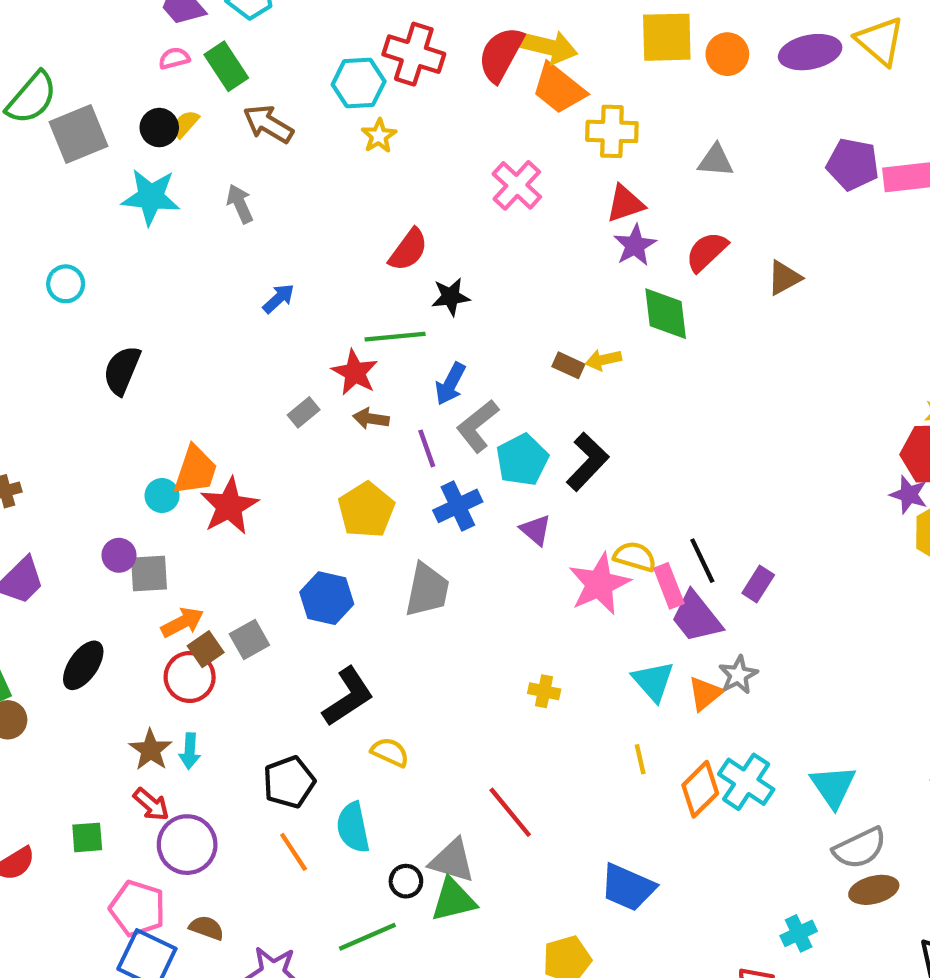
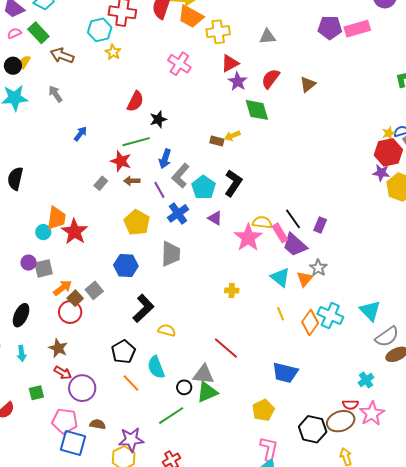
cyan arrow: (190, 751) -> (22, 353), moved

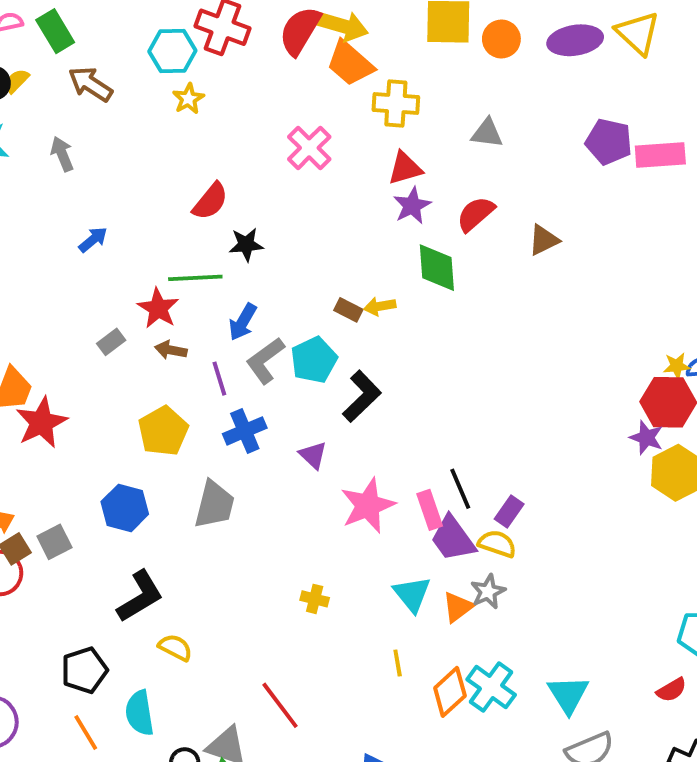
cyan pentagon: (204, 187) -> (314, 360), moved
yellow semicircle: (262, 222) -> (497, 544), moved

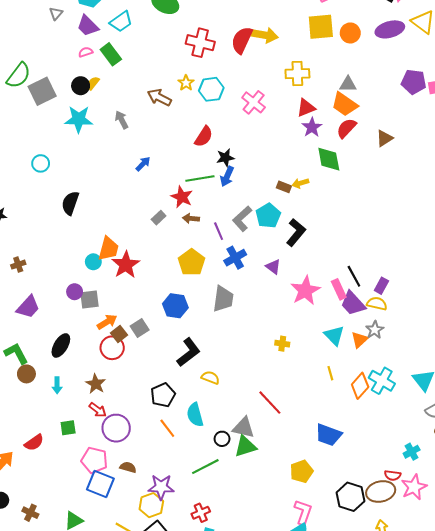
cyan hexagon: (172, 51) -> (211, 89), moved
orange trapezoid: (350, 63) -> (345, 104), moved
brown arrow: (90, 84) -> (159, 97), moved
blue arrow: (243, 322) -> (227, 176), moved

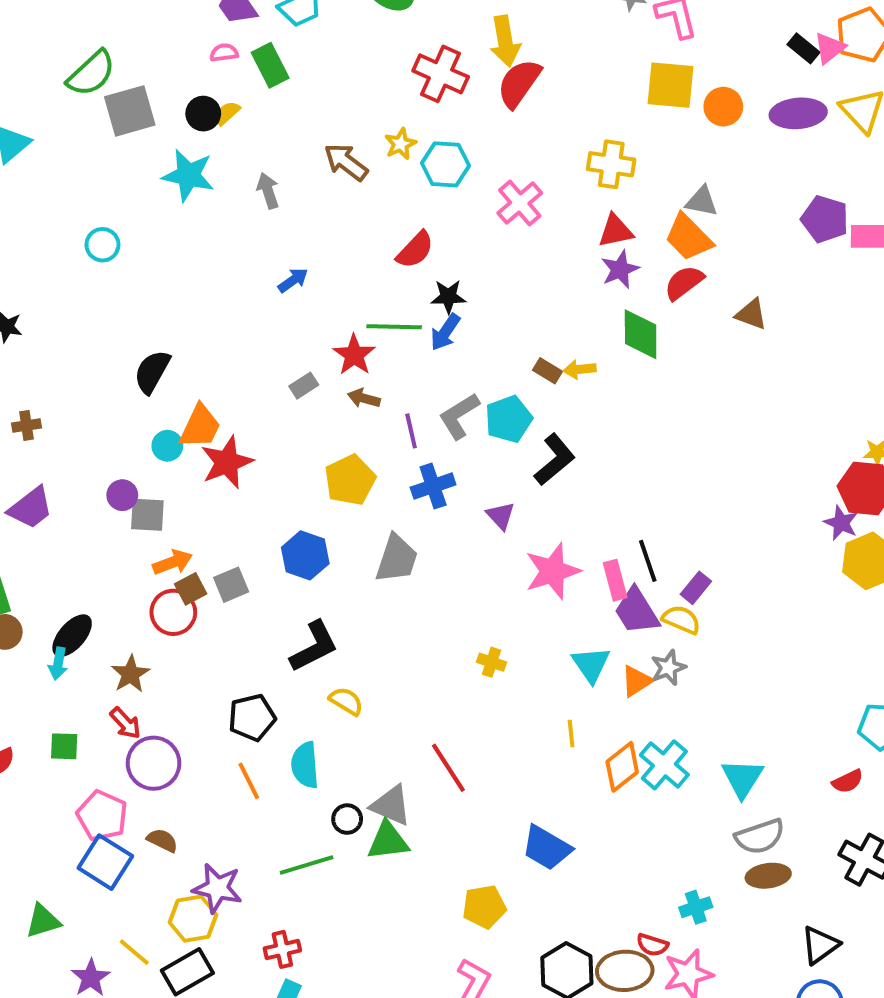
yellow arrow: (265, 35) -> (505, 41), moved, turned 60
brown triangle: (384, 138) -> (751, 314), turned 42
black semicircle: (70, 203) -> (152, 372), moved
black ellipse: (61, 345) -> (72, 636), moved

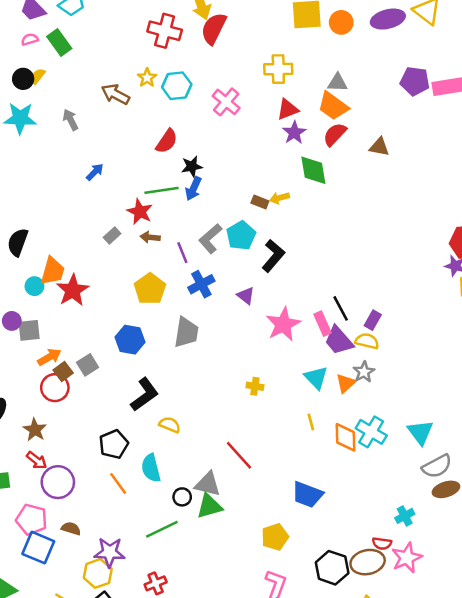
orange diamond: (622, 767) -> (346, 437), turned -44

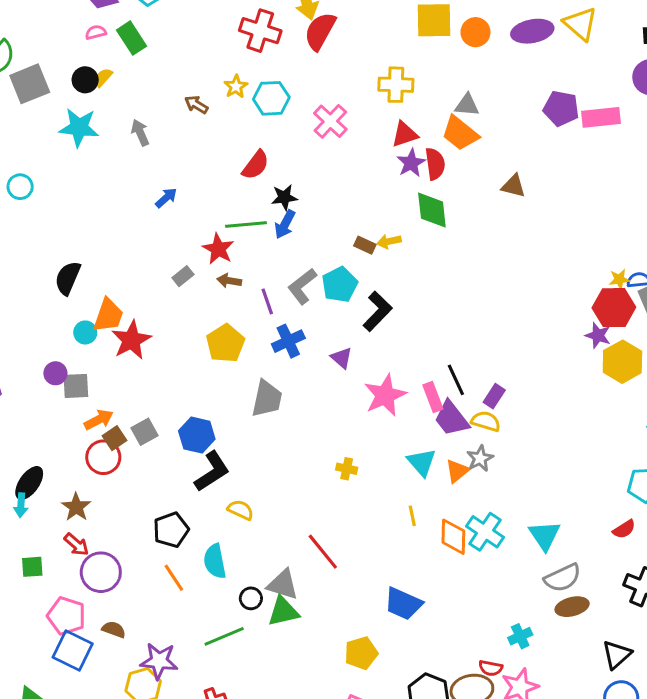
brown arrow: (115, 94) -> (196, 105), size x0.7
red semicircle: (335, 134) -> (435, 164), moved, turned 125
blue hexagon: (130, 340) -> (197, 435), moved

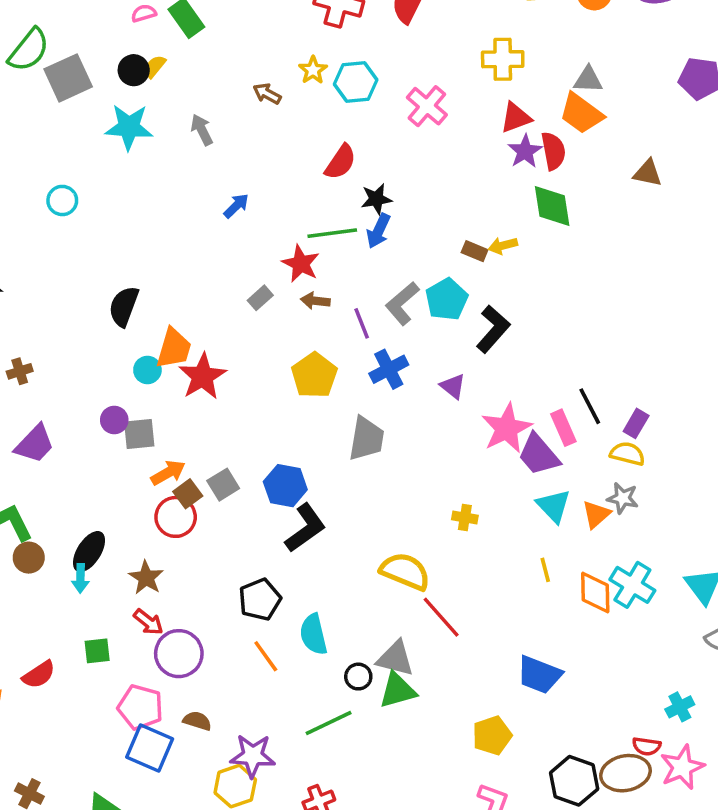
purple trapezoid: (452, 419) -> (539, 455), moved
gray star: (480, 458) -> (623, 498), turned -30
yellow semicircle: (241, 510) -> (405, 571), moved, size x1.6

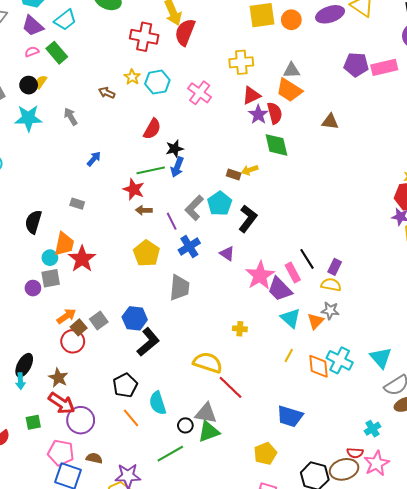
gray rectangle: (260, 298) -> (77, 204), moved, turned 64
gray square: (139, 434) -> (51, 278), moved
yellow line: (545, 570) -> (289, 355), turned 48
red arrow: (148, 622) -> (62, 403), size x1.5

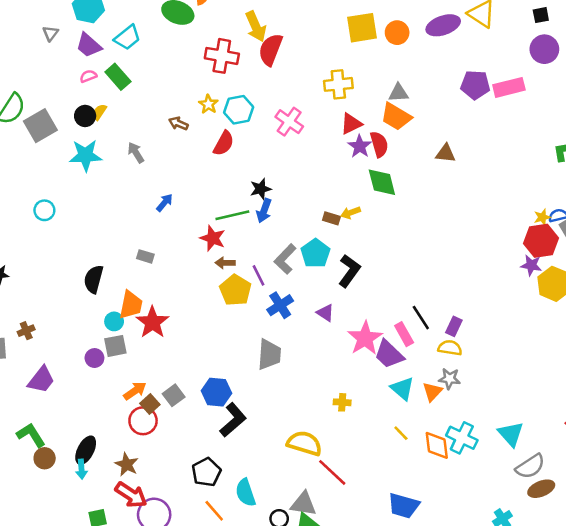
red semicircle: (152, 129) -> (224, 143), moved
yellow pentagon: (147, 253) -> (235, 290), moved
yellow line: (289, 355) -> (401, 433), turned -72

